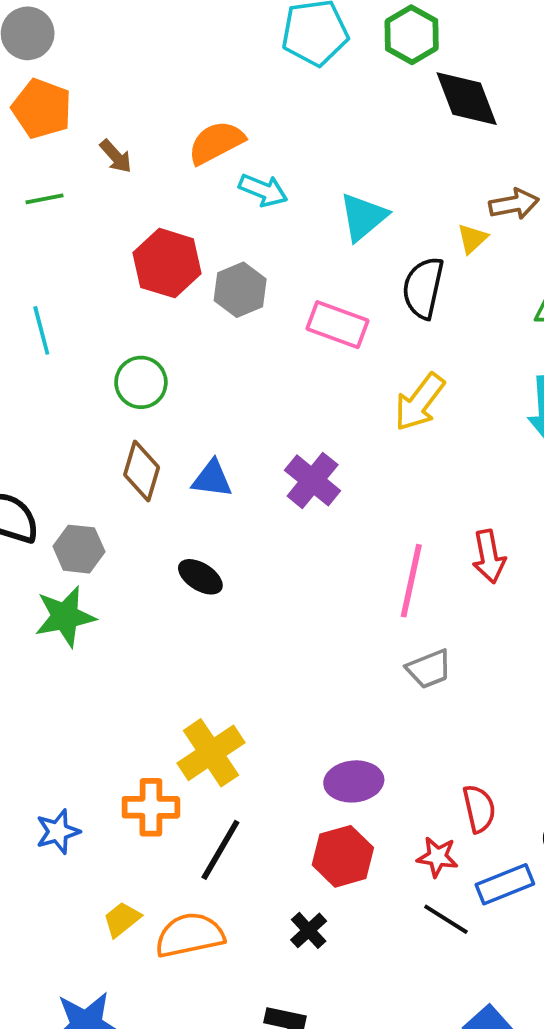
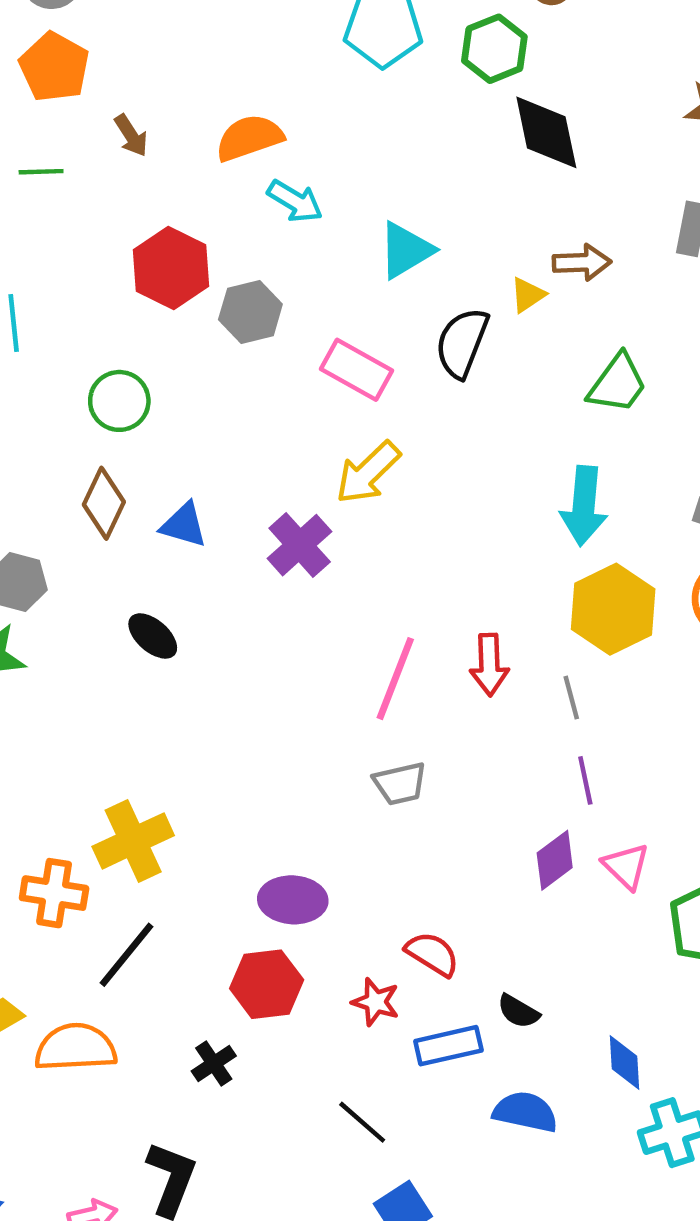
yellow arrow: (420, 402) -> (368, 473), moved
red semicircle: (479, 809) -> (432, 954), turned -54
black line: (446, 919) -> (362, 1122), moved

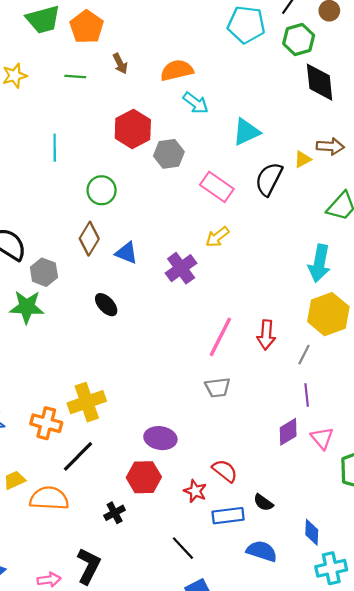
yellow arrow: (368, 473) -> (217, 237), size x0.7
gray line: (571, 698) -> (304, 355), turned 36

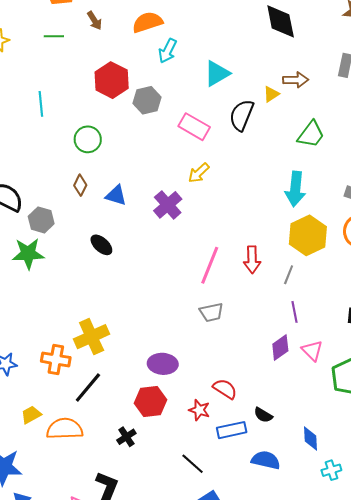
cyan arrow: (196, 103) -> (168, 51), turned 85
brown diamond: (89, 239) -> (80, 185), size x0.7
cyan cross: (331, 568) -> (331, 470), size x0.7

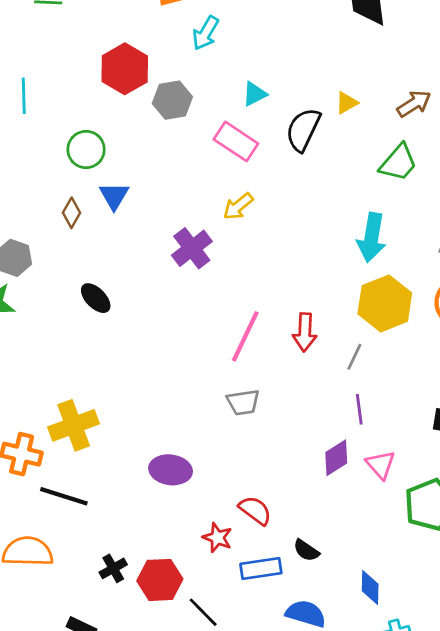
cyan triangle: (217, 73) -> (255, 94), moved, size x0.7
brown arrow: (296, 80) -> (414, 104), moved, turned -35
blue triangle: (116, 195) -> (114, 196), moved, turned 40
black line: (88, 387) -> (64, 496), turned 64
red hexagon: (151, 401) -> (160, 580), moved

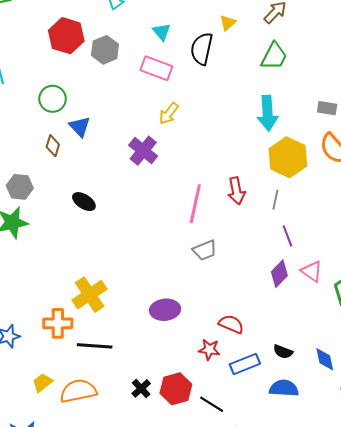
cyan triangle: (255, 94) -> (162, 32), turned -30
black semicircle: (306, 550) -> (283, 352), moved

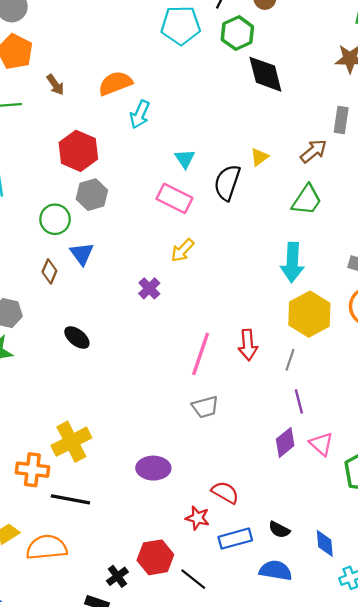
gray hexagon: (105, 50) -> (92, 195), moved
purple cross: (143, 151) -> (149, 288), size x0.7
black cross: (141, 388) -> (117, 576), moved

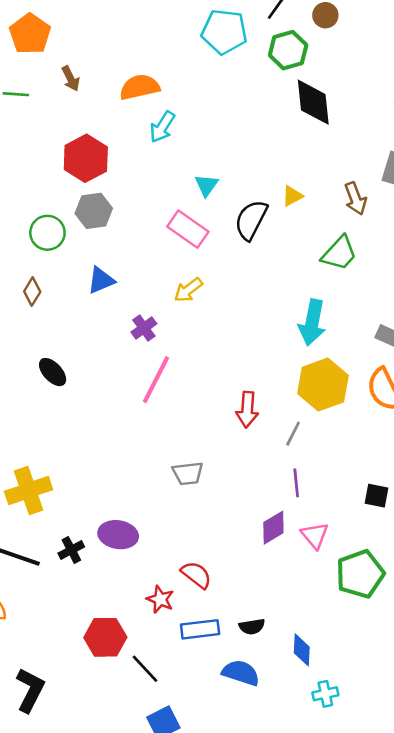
brown arrow: (314, 151) -> (355, 199), turned 100
blue triangle: (82, 254) -> (101, 280), moved, turned 35
pink line: (201, 354) -> (156, 380), moved
black semicircle: (279, 530) -> (252, 627), turned -45
black cross: (117, 576) -> (71, 550), moved

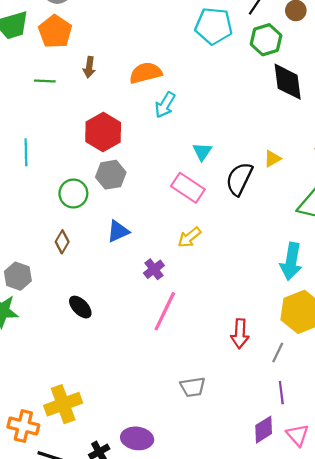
brown arrow: (71, 79) -> (89, 67), turned 36

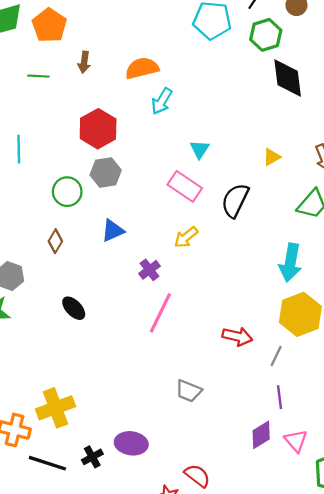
black semicircle: (239, 179) -> (235, 200), moved
red arrow: (240, 334) -> (237, 336), turned -80
gray trapezoid: (193, 387) -> (189, 391), turned 30

